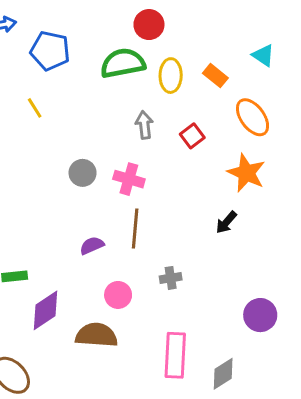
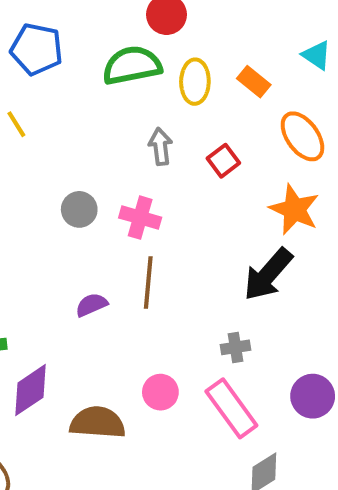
black arrow: (226, 222) -> (268, 274), size x1.8
gray cross: (171, 278) -> (236, 347), moved
pink circle: (118, 295) -> (160, 392), moved
pink rectangle: (175, 355) -> (231, 408), moved, turned -39

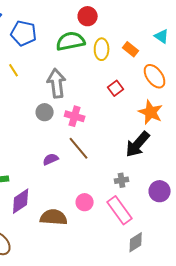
gray arrow: (160, 147) -> (57, 83), moved, size x1.6
brown line: (148, 283) -> (79, 148), turned -45
purple circle: (313, 396) -> (160, 191), moved

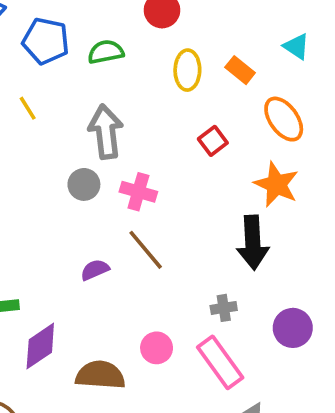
green semicircle: (71, 41) -> (106, 52), moved, size x0.7
black arrow: (138, 144) -> (253, 243), turned -44

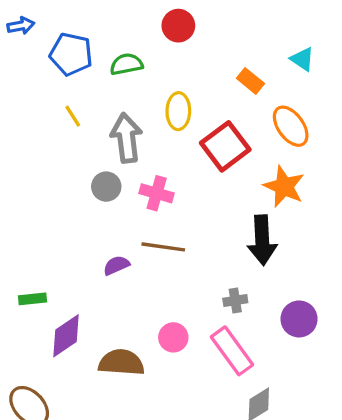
yellow ellipse: (187, 70) -> (178, 111), moved
yellow line: (28, 108) -> (73, 116), moved
red square: (213, 141) -> (225, 146), size x1.8
brown line: (146, 250) -> (163, 247), turned -42

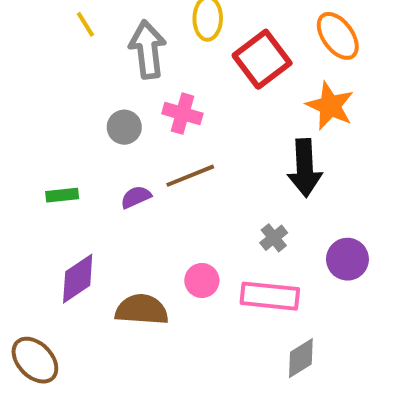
gray circle: (106, 187) -> (124, 127), moved
brown line: (163, 247) -> (190, 176), turned -30
green rectangle: (33, 299) -> (62, 195), moved
gray cross: (235, 301) -> (274, 238), turned -30
pink rectangle: (232, 351) -> (270, 296), turned -48

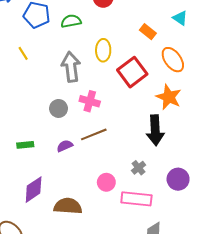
yellow line: (85, 24) -> (23, 53), moved
pink circle: (202, 280) -> (106, 182), moved

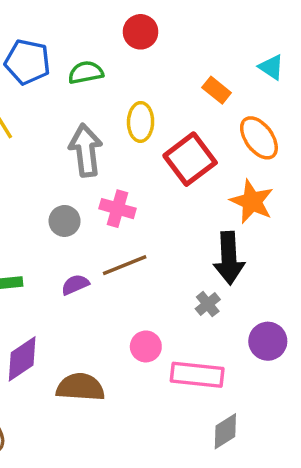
gray cross: (139, 168) -> (208, 304), moved

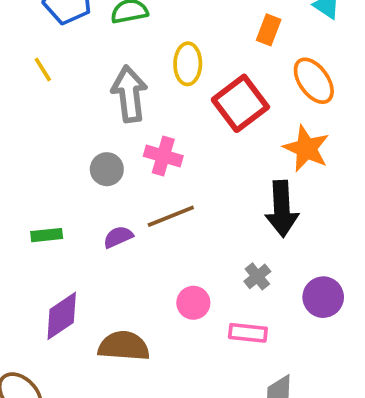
orange rectangle: (217, 90) -> (269, 30), turned 72
gray cross: (208, 304) -> (257, 276), moved
pink rectangle: (197, 375) -> (248, 333), size x0.7

